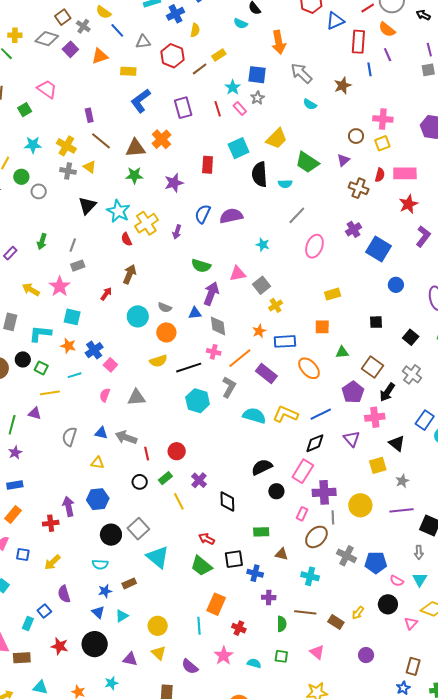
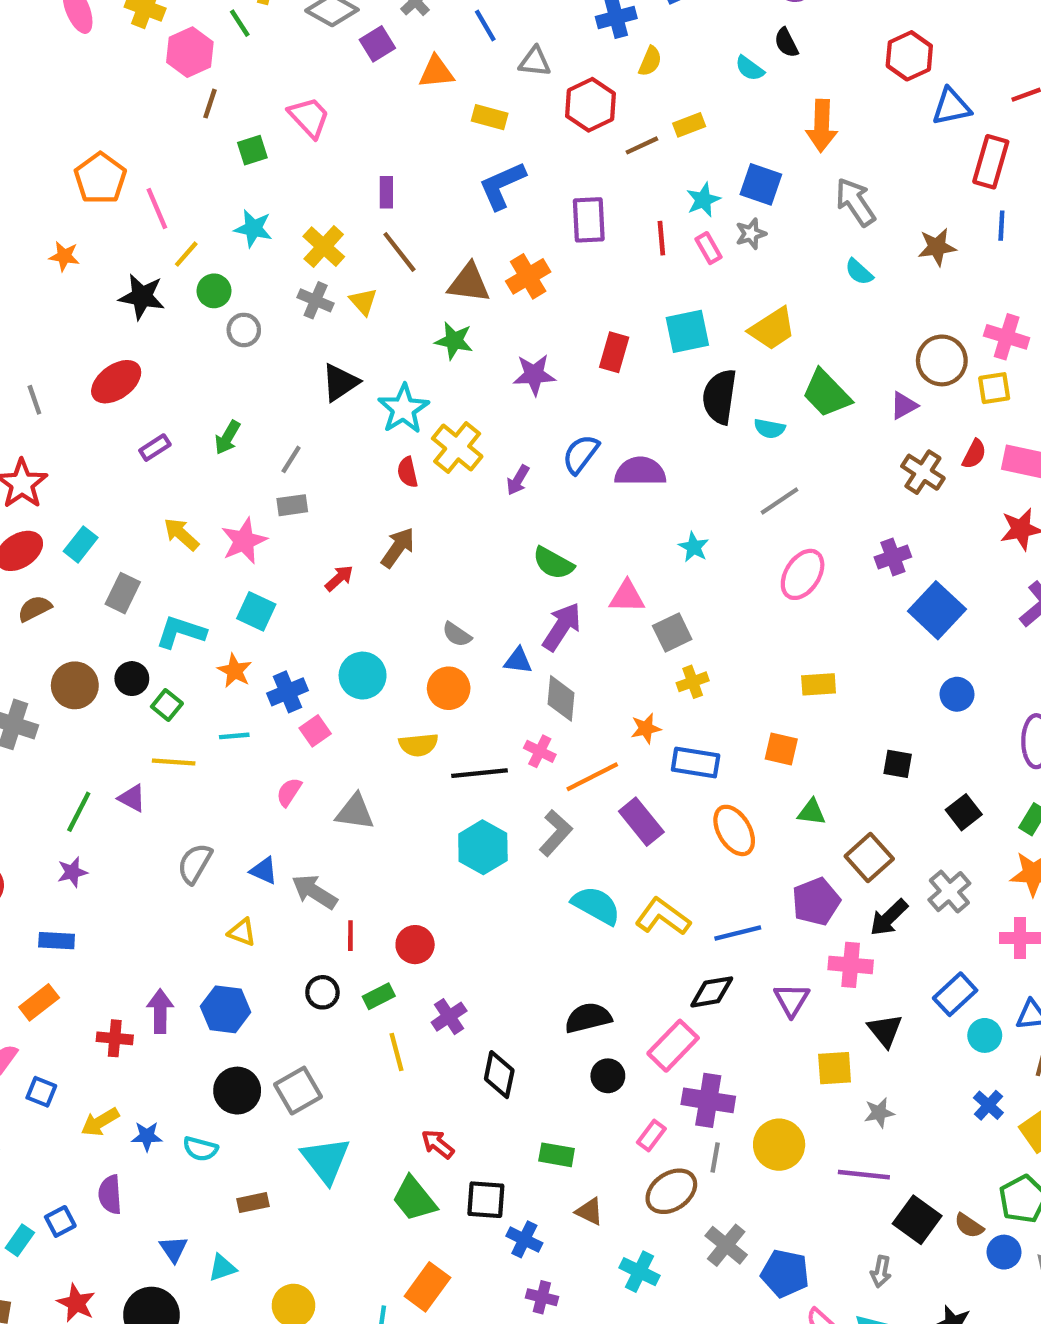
brown circle: (356, 136) -> (942, 360), size x1.5
yellow cross: (146, 223) -> (457, 447), turned -30
cyan circle: (138, 316) -> (363, 676), moved
blue star: (105, 591) -> (147, 1136), moved

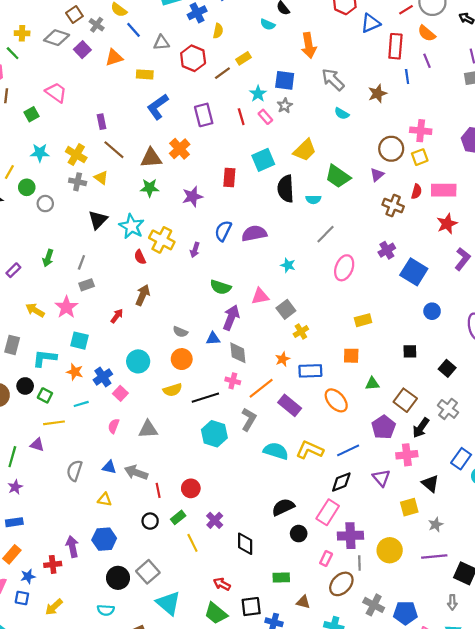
blue star: (147, 1136) -> (28, 576), moved

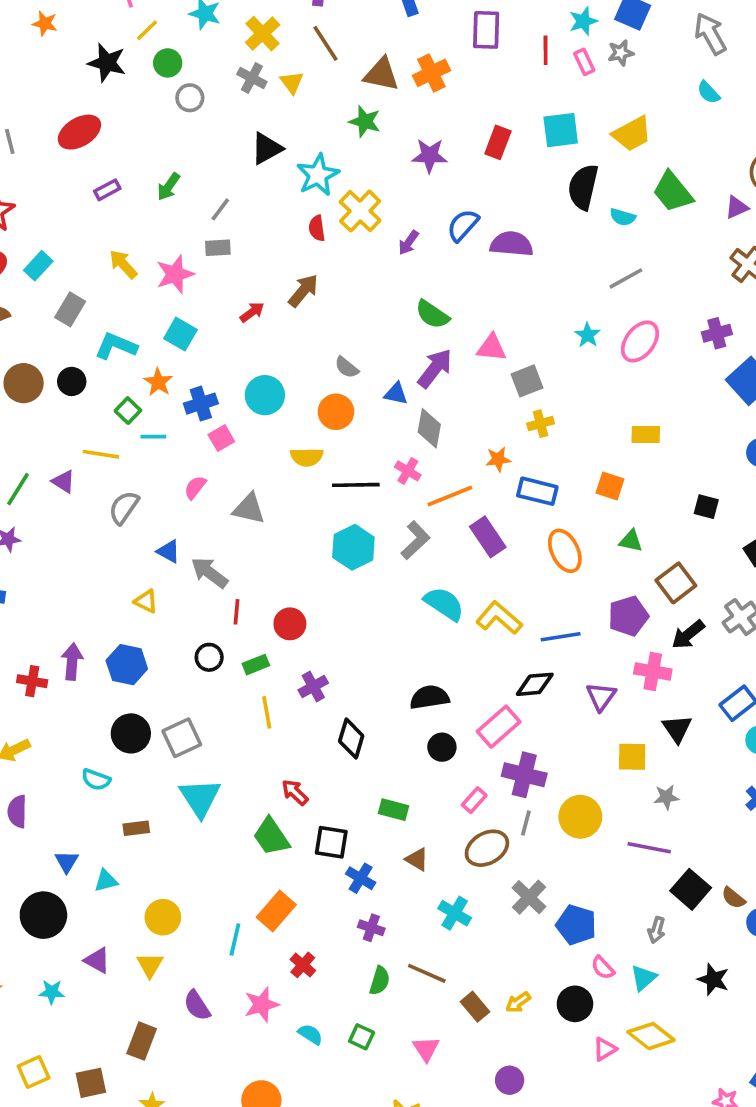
cyan star: (288, 265) -> (588, 335), moved
green square: (45, 395) -> (128, 411), moved
gray semicircle: (74, 471) -> (124, 508), moved

